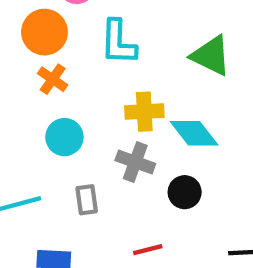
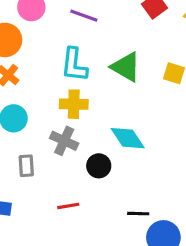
cyan L-shape: (118, 42) -> (74, 65), moved
cyan diamond: (194, 133) -> (128, 138), moved

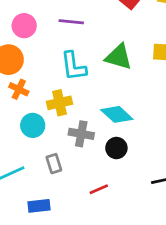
yellow cross: (74, 104) -> (60, 103), moved
cyan diamond: (128, 138) -> (117, 114), moved

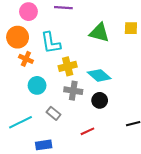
cyan L-shape: (74, 66) -> (51, 43), moved
yellow cross: (60, 103) -> (68, 66), moved
gray rectangle: (54, 164) -> (54, 113), turned -32

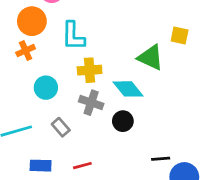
green triangle: (99, 33) -> (151, 57), moved
orange cross: (26, 59) -> (26, 51), moved, turned 32
red line: (87, 131) -> (82, 166), moved

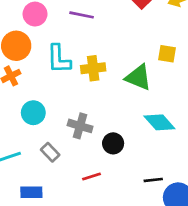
yellow cross: (90, 70) -> (93, 68), moved
cyan diamond: (128, 89) -> (159, 122), moved
red line: (82, 166) -> (92, 177), moved

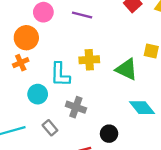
cyan L-shape: (59, 59) -> (60, 75), moved
black circle: (113, 143) -> (109, 134), moved

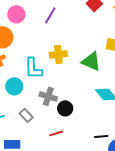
purple line: (82, 15) -> (50, 15), turned -72
black circle: (109, 134) -> (65, 108), moved

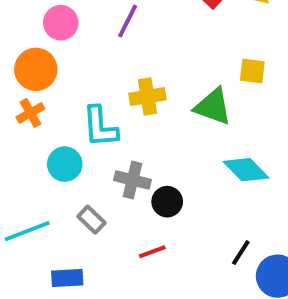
black line: (101, 137) -> (241, 253), turned -48

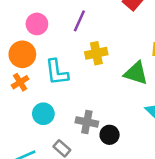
yellow cross: (148, 97) -> (96, 53), moved
cyan L-shape: (100, 127) -> (57, 72), moved

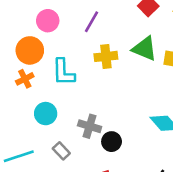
green triangle: (136, 73) -> (145, 49), moved

